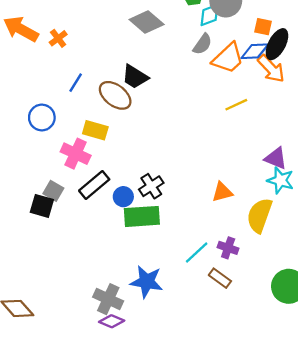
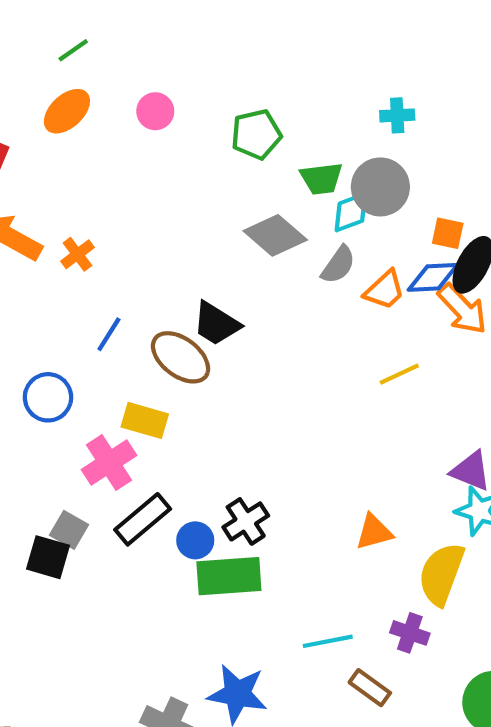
gray diamond: (147, 22) -> (275, 235), moved
orange trapezoid: (228, 58) -> (385, 290), size x0.7
pink cross: (76, 154) -> (109, 463), turned 32
purple cross: (228, 248) -> (410, 633), moved
cyan line: (197, 253) -> (328, 641), turned 32

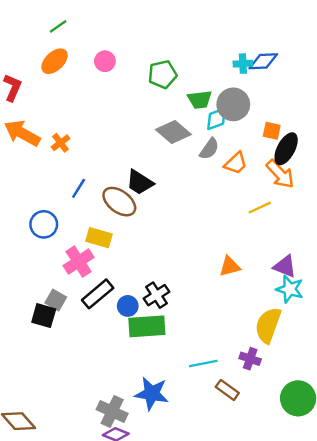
blue diamond: (433, 277) -> (263, 61), moved
yellow line: (399, 374) -> (260, 208), moved
orange triangle: (374, 532) -> (230, 266), moved

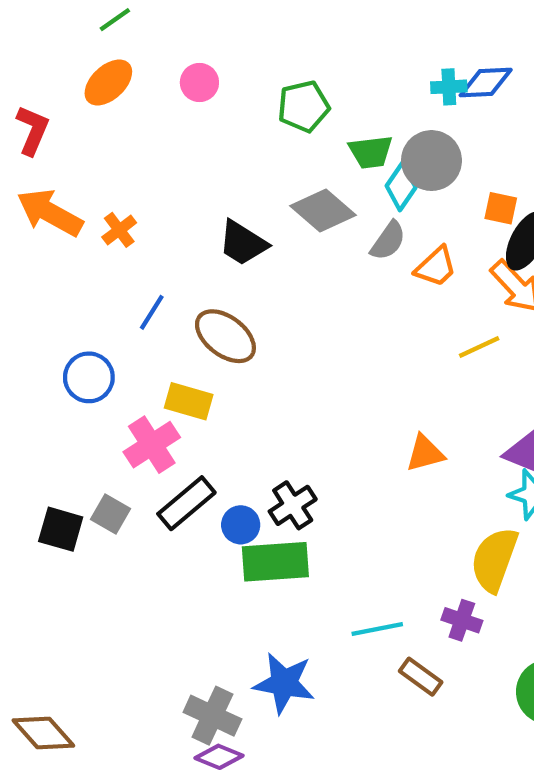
cyan diamond: (216, 119) -> (401, 187), turned -35
black trapezoid: (140, 182) -> (243, 243), moved
black square: (44, 316) -> (61, 529), moved

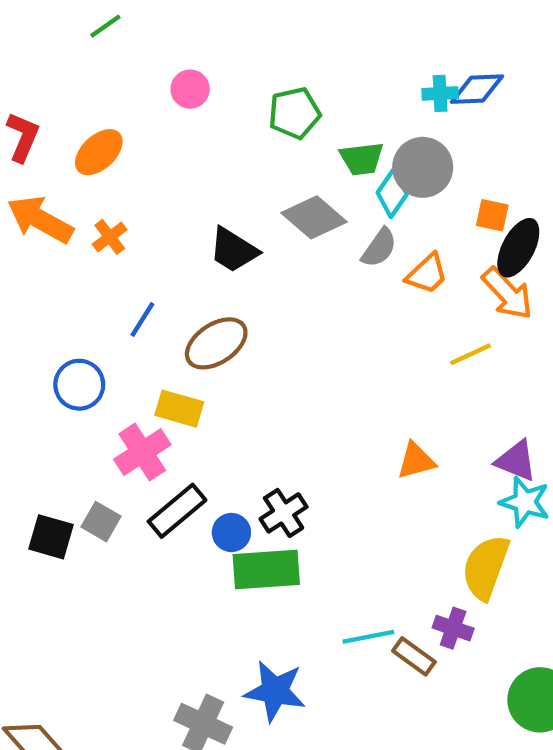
orange ellipse: (108, 82) -> (99, 152), moved
brown ellipse: (225, 336) -> (216, 343), turned -70
brown rectangle: (421, 677) -> (414, 656), moved

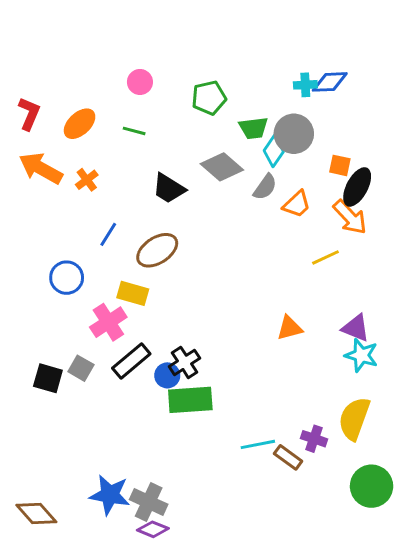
green line: (105, 26) -> (134, 131), moved, turned 50
black cross: (284, 513) -> (185, 362), moved
yellow semicircle: (486, 567) -> (354, 419), moved
blue star: (275, 691) -> (110, 495), moved

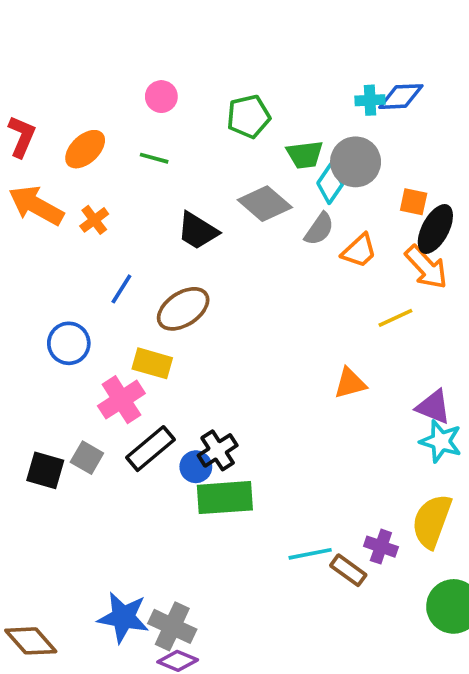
orange triangle: (290, 328) -> (350, 383), moved

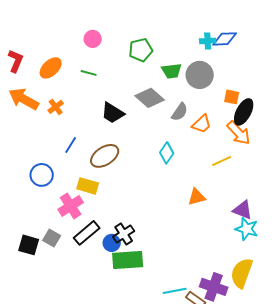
cyan diamond: (330, 184) -> (167, 153), moved
purple cross: (381, 547) -> (214, 287), size x1.5

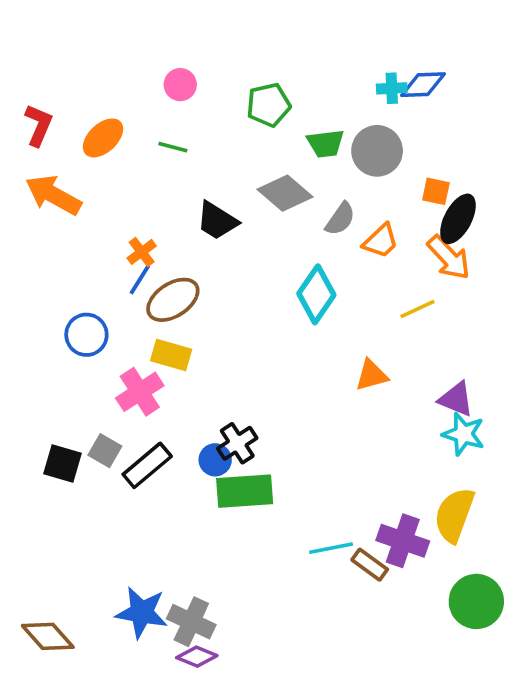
orange cross: (56, 107) -> (142, 252), moved
cyan diamond: (167, 153) -> (316, 294), size x1.4
brown ellipse: (105, 156) -> (173, 300), moved
black rectangle: (87, 233) -> (147, 465), moved

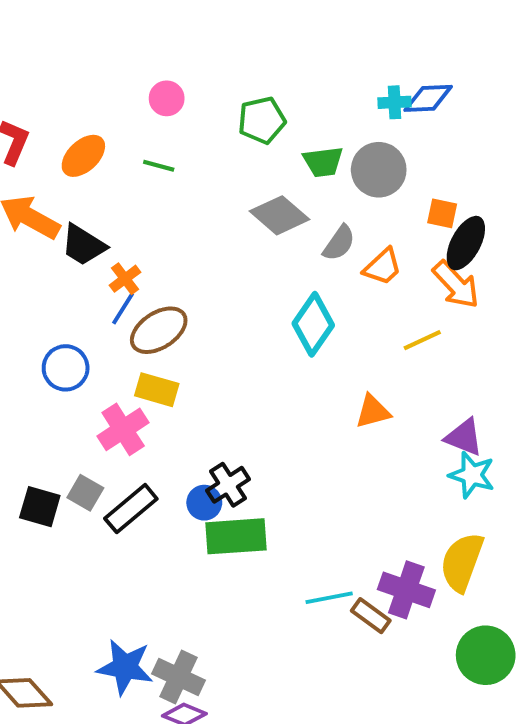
black trapezoid: (217, 221) -> (83, 245), moved

